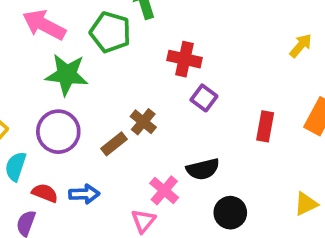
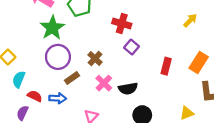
green star: (67, 75) -> (52, 28), turned 30
purple circle: (58, 132) -> (58, 57), moved
brown rectangle: (114, 144) -> (72, 78), moved
pink cross: (164, 190) -> (104, 83), moved

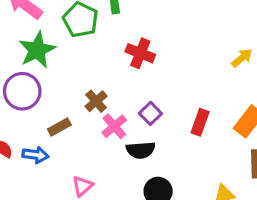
purple square: (132, 47) -> (150, 113), moved
purple circle: (58, 57) -> (22, 91), moved
pink cross: (104, 83) -> (114, 126), moved

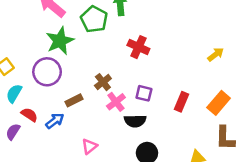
purple square: (150, 113) -> (144, 93), turned -35
blue arrow: (35, 155) -> (55, 121), turned -48

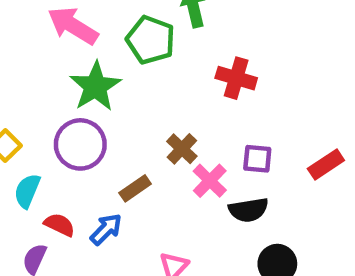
red rectangle: (182, 102) -> (326, 165), turned 42

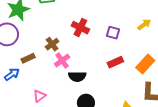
red cross: (236, 78) -> (80, 28), moved
purple square: (257, 159) -> (113, 33), moved

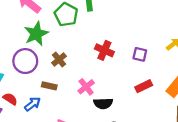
brown cross: (52, 44) -> (59, 60), moved
brown rectangle: (28, 58) -> (49, 86), turned 40

